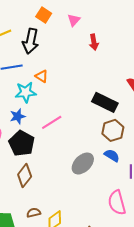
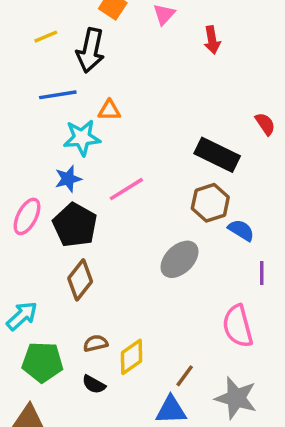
red arrow: (94, 42) -> (212, 40), moved
orange triangle: (42, 76) -> (109, 110), turned -32
brown hexagon: (113, 130) -> (210, 203), moved
blue semicircle: (112, 155) -> (241, 230), moved

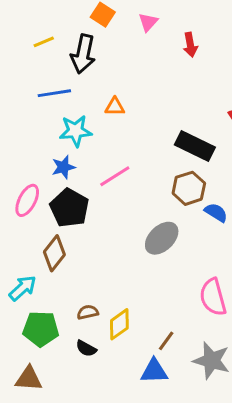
orange triangle: (109, 110) -> (115, 107), moved
brown diamond: (80, 280) -> (54, 253), moved

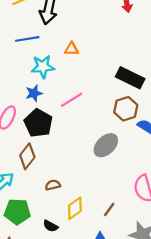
brown semicircle: (88, 312) -> (53, 185), moved
brown line: (166, 341) -> (109, 209), moved

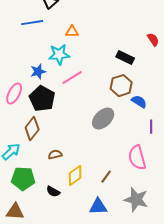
cyan star: (43, 67) -> (59, 55), moved
black rectangle: (130, 78) -> (125, 58), size x0.7

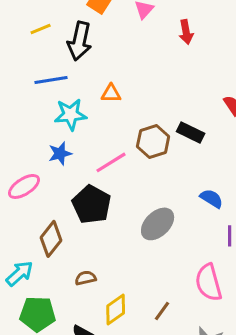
cyan star: (59, 55) -> (71, 114), moved
brown hexagon: (121, 86) -> (153, 141), moved
pink ellipse: (14, 94) -> (24, 186), turned 30
black pentagon: (42, 99) -> (92, 204), moved

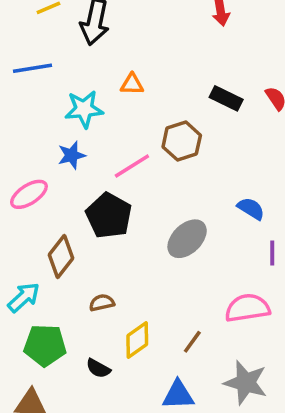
blue line: (51, 80) -> (33, 68), moved
black rectangle: (191, 132) -> (226, 98), moved
pink semicircle: (209, 282) -> (247, 308), turned 96

